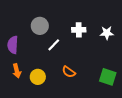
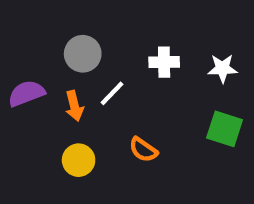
purple semicircle: (13, 45) -> (26, 93), turned 66
orange arrow: (17, 71) -> (74, 106), moved
green square: (108, 77) -> (225, 129), moved

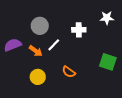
white star: (222, 68) -> (107, 18), moved
orange arrow: (74, 106) -> (36, 51), turned -40

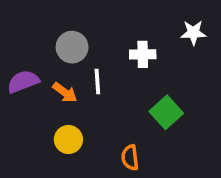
white line: (54, 45) -> (97, 82), turned -48
green square: (108, 62) -> (166, 112), moved, turned 30
orange semicircle: (69, 72) -> (130, 158), moved, turned 48

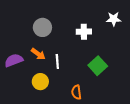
purple semicircle: (23, 82) -> (14, 60), moved
white line: (97, 82) -> (57, 61), moved

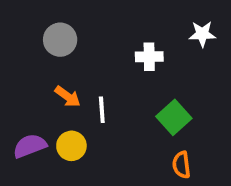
gray circle: (42, 27) -> (60, 40), moved
purple semicircle: (14, 60) -> (30, 146), moved
orange semicircle: (76, 92) -> (181, 165), moved

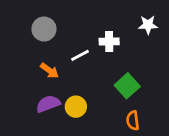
white line: (102, 110) -> (80, 55), moved, turned 66
purple semicircle: (30, 146) -> (48, 104), moved
yellow circle: (71, 146) -> (76, 107), moved

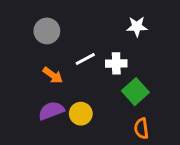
white star: (148, 25) -> (137, 27), moved
white cross: (109, 41) -> (116, 63), moved

